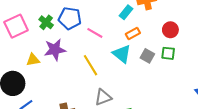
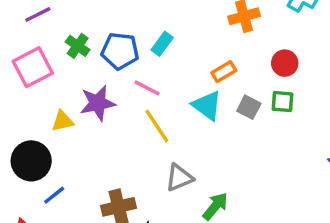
cyan rectangle: (126, 12) -> (162, 44), moved
green cross: (46, 22) -> (78, 46), moved
pink line: (95, 33) -> (147, 88), moved

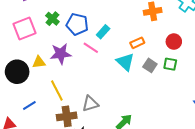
cyan rectangle: (162, 44) -> (103, 32), moved
yellow line: (157, 126) -> (57, 91), moved
black circle: (31, 161) -> (17, 72), moved
gray triangle: (179, 178) -> (90, 104), moved

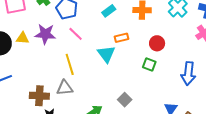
cyan rectangle: (103, 32) -> (109, 11), moved
gray square: (150, 65) -> (125, 100), moved
yellow line: (57, 91) -> (70, 64), moved

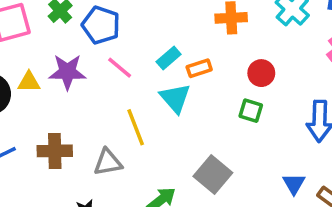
cyan rectangle: (109, 11) -> (169, 58), moved
yellow line: (70, 64) -> (136, 127), moved
brown cross: (39, 96) -> (55, 151), moved
gray square: (125, 100) -> (213, 175), size x1.5

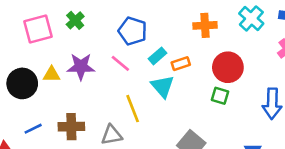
blue pentagon: (101, 25) -> (132, 31), moved
red circle: (261, 73) -> (228, 67), size x1.5

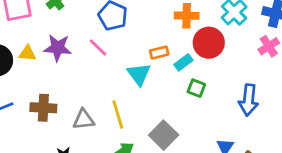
cyan rectangle: (158, 56) -> (183, 62), moved
red circle: (228, 67) -> (209, 43), moved
yellow line: (133, 109) -> (118, 114), moved

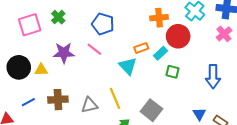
yellow triangle: (27, 53) -> (41, 70), moved

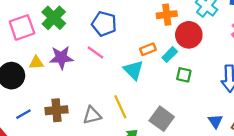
green cross: (58, 17) -> (54, 18), size x1.5
yellow triangle: (41, 70) -> (36, 63), moved

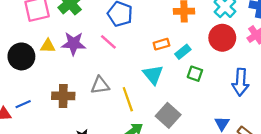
red circle: (189, 35) -> (222, 38), moved
cyan triangle: (133, 70) -> (153, 75), moved
blue line: (23, 114) -> (23, 104), moved
gray triangle: (92, 115) -> (100, 85), moved

